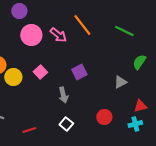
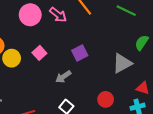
gray triangle: (120, 82) -> (122, 63), size x1.5
gray arrow: (63, 95) -> (63, 77), turned 70
red triangle: (140, 106) -> (143, 88), turned 32

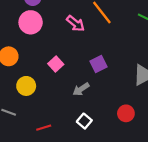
pink circle: (30, 15) -> (31, 22), moved
yellow circle: (12, 58) -> (26, 86), moved

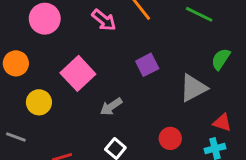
pink square: (56, 64) -> (78, 73), size x1.6
purple square: (99, 64) -> (147, 65), moved

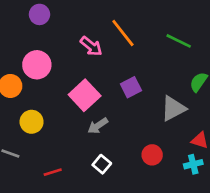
pink circle: (45, 19) -> (37, 65), moved
pink square: (78, 73) -> (85, 95), moved

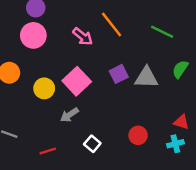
pink circle: (37, 65) -> (33, 35), moved
gray triangle: (173, 109) -> (146, 78), moved, turned 30
yellow circle: (32, 122) -> (44, 88), moved
gray arrow: (98, 126) -> (69, 115), moved

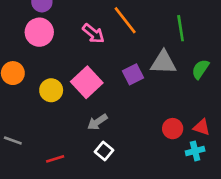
green line: (162, 32) -> (181, 28), turned 55
gray triangle: (146, 78) -> (163, 63), moved
gray arrow: (69, 115) -> (97, 122), moved
red circle: (138, 135) -> (173, 129), moved

